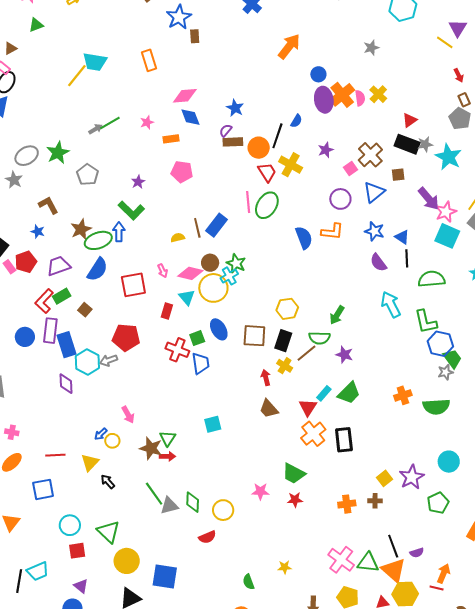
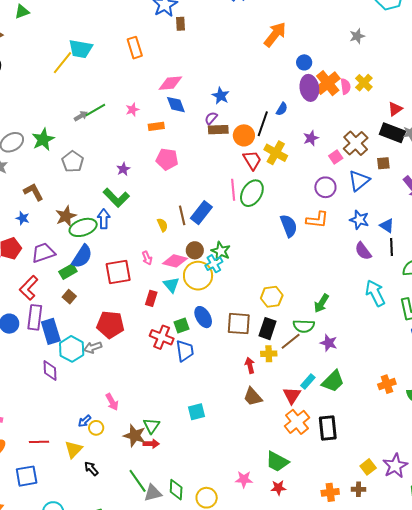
yellow semicircle: (178, 238) -> (162, 225), turned 80
green rectangle: (62, 296) -> (68, 272), moved
yellow cross: (285, 366) -> (269, 354), turned -35

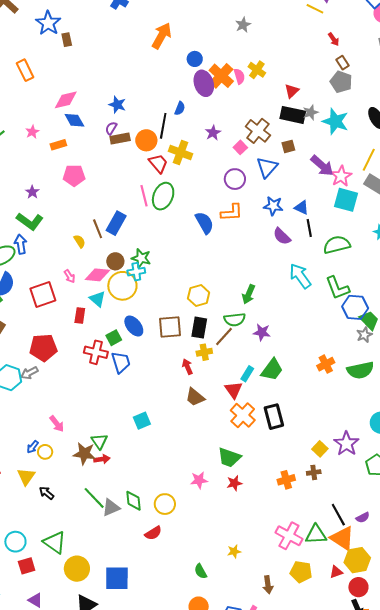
cyan cross: (214, 264) -> (136, 272), turned 30

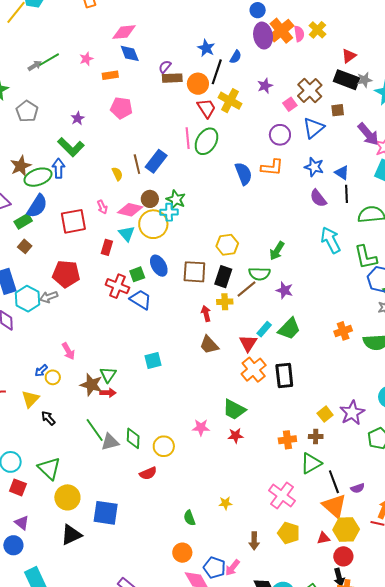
blue star: (117, 105) -> (206, 48), moved
blue trapezoid: (121, 362) -> (141, 300), turned -50
green triangle: (316, 534) -> (311, 463), moved, turned -35
red square: (27, 566) -> (18, 487), turned 30

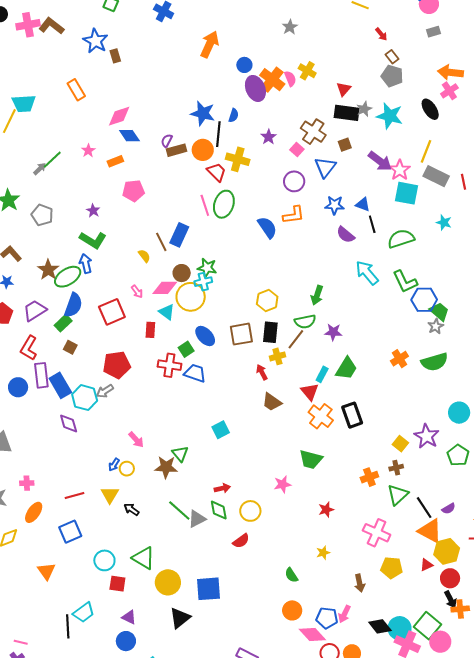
blue star: (206, 48) -> (203, 113), size x1.4
red arrow: (108, 393) -> (222, 488), moved
red star: (236, 436) -> (326, 510), moved

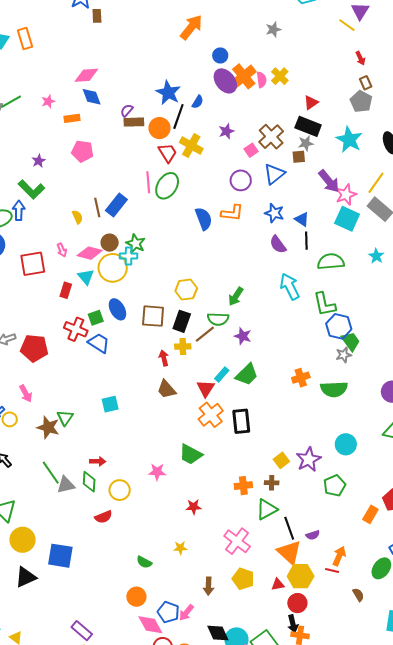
purple ellipse: (255, 88) -> (225, 81), turned -30
orange rectangle: (76, 90) -> (25, 38), moved
gray star: (364, 109) -> (306, 143), moved
red pentagon: (117, 365) -> (34, 348), moved
green semicircle: (291, 575) -> (144, 562), turned -42

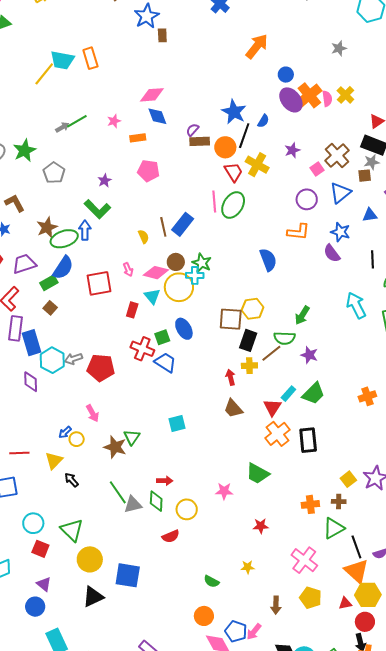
blue semicircle: (204, 219) -> (268, 260), moved
blue triangle: (302, 219) -> (370, 215), moved, turned -42
purple semicircle: (278, 244) -> (332, 253), moved
brown square: (153, 316) -> (231, 319), moved

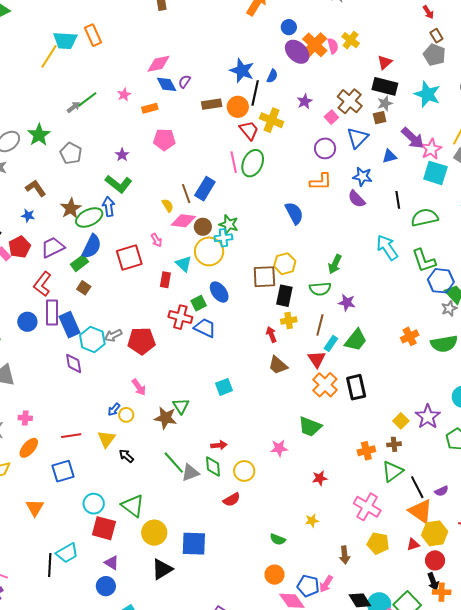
purple semicircle: (192, 130) -> (184, 81), moved
pink diamond: (156, 273) -> (183, 221), moved
brown line: (271, 353) -> (320, 325), moved, turned -30
red square: (40, 549) -> (104, 528), size x1.4

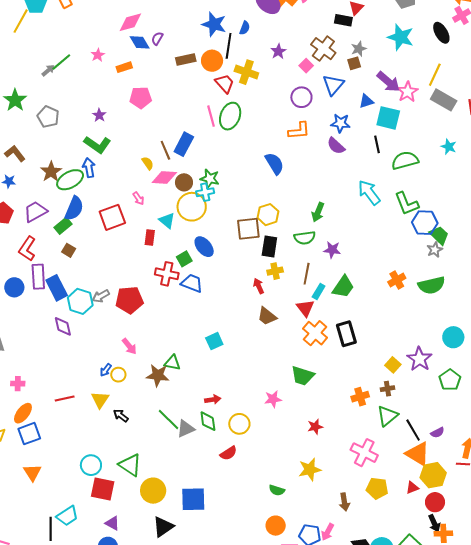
black rectangle: (385, 86) -> (343, 20), moved, size x0.7
cyan square: (435, 173) -> (388, 118), moved
green triangle: (181, 406) -> (172, 363), turned -42
blue square: (63, 471) -> (29, 434), moved
yellow star: (312, 521) -> (310, 470), size x1.6

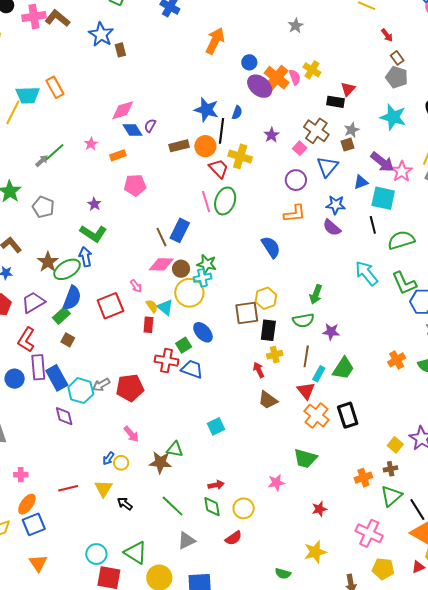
yellow semicircle: (148, 163) -> (152, 306), moved
gray triangle: (186, 429) -> (186, 541), moved

